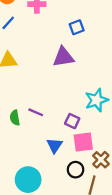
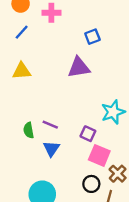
pink square: (83, 142) -> (99, 155), turned 30
blue triangle: (55, 145) -> (51, 149), moved

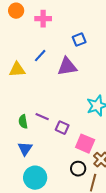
blue line: (22, 32) -> (40, 56), moved
purple square: (88, 134) -> (62, 128), moved
blue triangle: (51, 149) -> (25, 149), moved

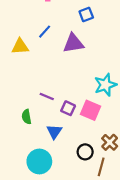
green semicircle: (23, 122) -> (27, 117), moved
pink square: (85, 144) -> (90, 110), moved
blue triangle: (25, 149) -> (54, 132), moved

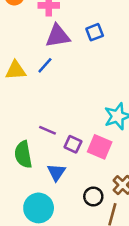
blue line: (45, 32) -> (45, 65), moved
purple triangle: (73, 43) -> (58, 36), moved
green semicircle: (27, 117) -> (23, 154), size x1.5

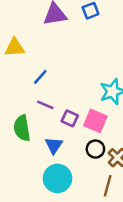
blue line: (45, 65) -> (40, 77), moved
black circle: (93, 197) -> (95, 149), moved
cyan circle: (39, 208) -> (57, 178), moved

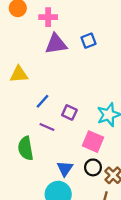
purple square: (70, 118) -> (69, 112), moved
blue triangle: (54, 145) -> (65, 169), moved

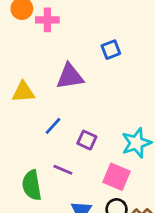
pink cross: (48, 17) -> (47, 20), moved
purple triangle: (56, 44) -> (70, 76), moved
purple line: (47, 127) -> (63, 170), moved

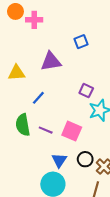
purple square: (87, 140) -> (86, 91), moved
pink square: (117, 177) -> (72, 131), moved
green semicircle: (32, 185) -> (23, 125), moved

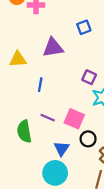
blue line: (38, 98) -> (40, 85), turned -32
green semicircle: (23, 125) -> (24, 131), moved
black circle: (85, 159) -> (88, 139), moved

